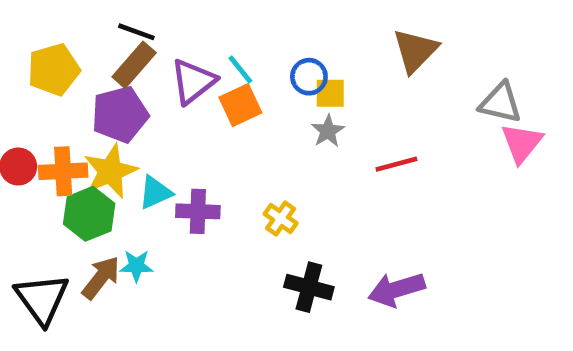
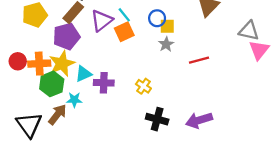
cyan star: (136, 266) -> (74, 100), moved

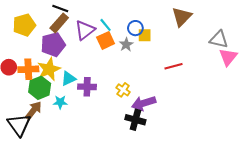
gray star: (166, 44) -> (126, 45), moved
brown arrow: (57, 115) -> (33, 110), moved
purple arrow: (199, 120) -> (144, 103), moved

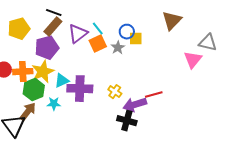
pink triangle: (228, 57) -> (193, 60), moved
red line: (173, 66) -> (154, 95), moved
purple cross: (87, 87) -> (80, 89), size x1.4

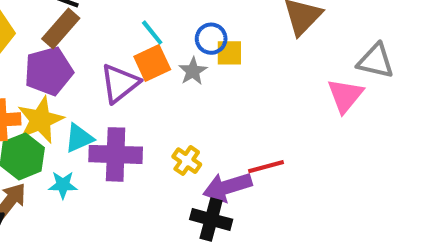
purple triangle: (78, 34) -> (120, 83), moved

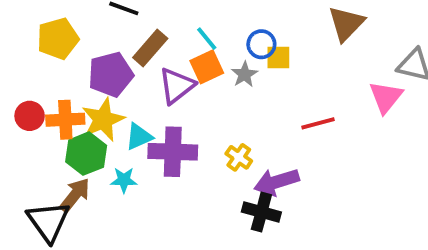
brown rectangle: (61, 28) -> (150, 48), moved
red line: (266, 167) -> (318, 123), moved

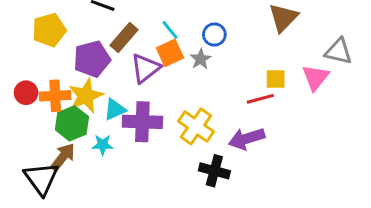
yellow square: (278, 57) -> (276, 79), moved
yellow cross: (239, 157) -> (196, 126), size x1.6
purple arrow: (276, 182) -> (247, 139), moved

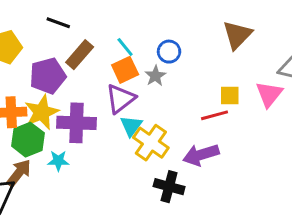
purple triangle: (145, 68) -> (120, 99), moved
cyan triangle: (115, 110) -> (131, 126), moved, turned -30
purple cross: (142, 122) -> (76, 123), moved

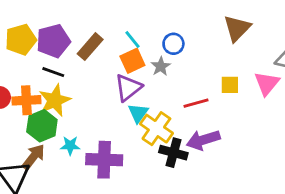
black line: (58, 23) -> (53, 72), moved
purple pentagon: (48, 76) -> (53, 41), moved
red line: (215, 115) -> (196, 103), moved
purple cross: (76, 123) -> (104, 160), moved
black cross: (169, 187) -> (173, 153), moved

